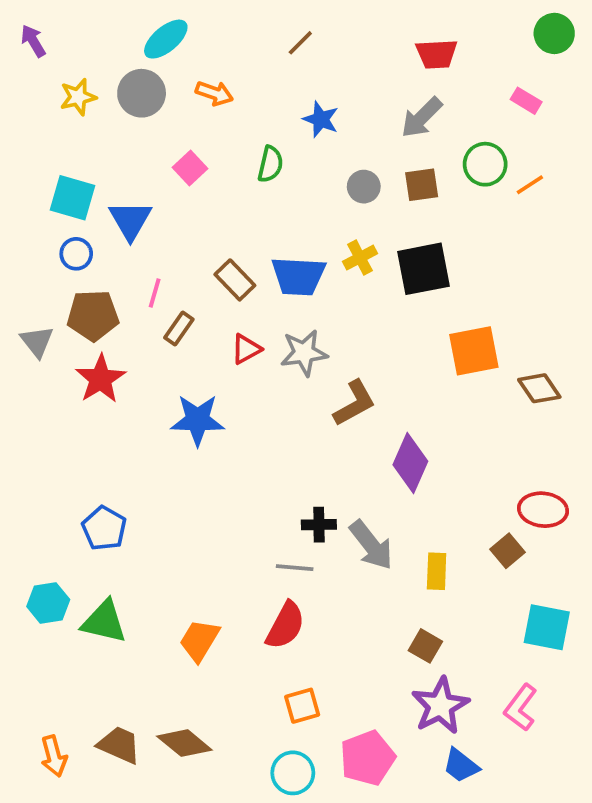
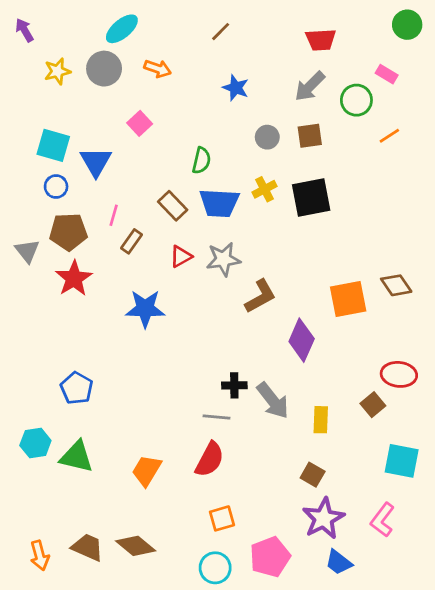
green semicircle: (270, 164) -> (201, 160), moved
green circle: (485, 164) -> (356, 100), moved
orange square: (474, 351) -> (348, 299), moved

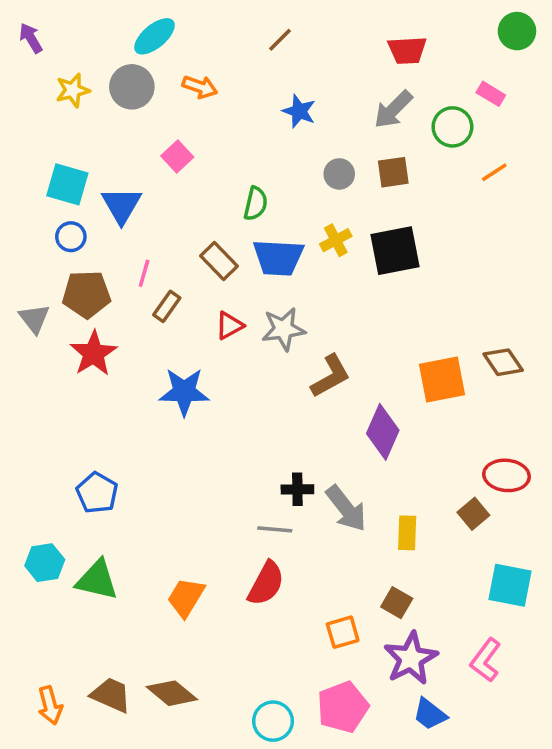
orange square: (222, 518) -> (343, 632), moved

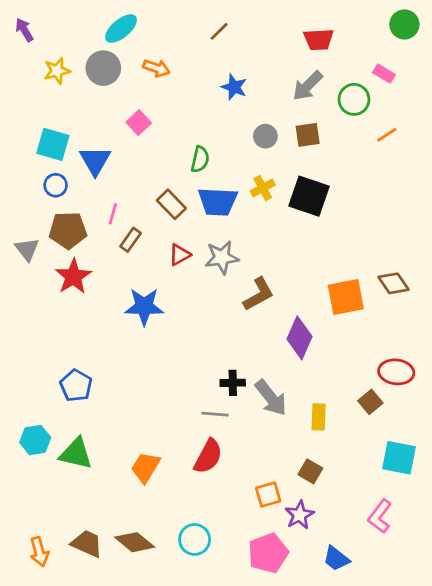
black square: (395, 251) -> (309, 196), turned 30
purple star: (411, 658) -> (299, 515), moved, size x0.7
cyan circle: (273, 721) -> (195, 539), moved

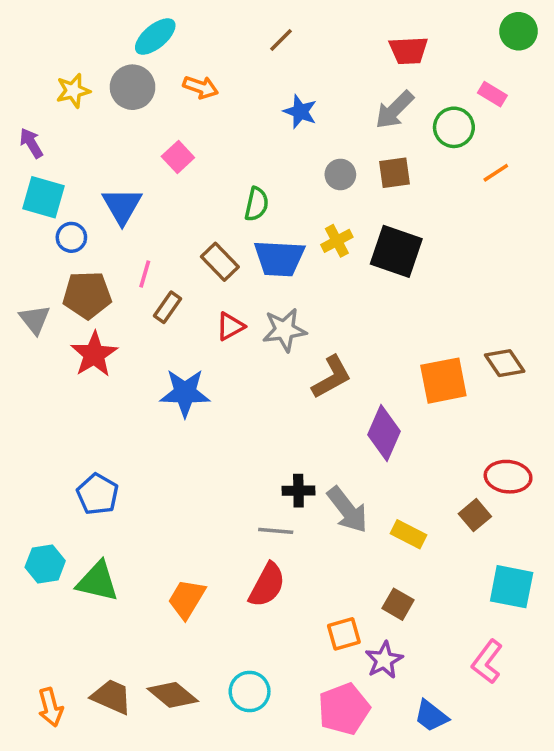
purple arrow: (24, 30) -> (31, 143), moved
cyan square: (53, 144) -> (43, 197), moved
yellow rectangle: (319, 417) -> (408, 534), turned -65

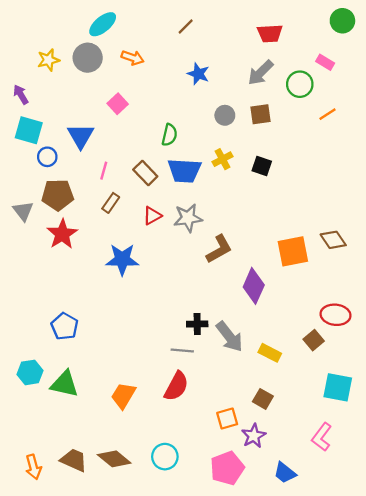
black square: (396, 251) -> (262, 166), size x0.6
pink line: (145, 274) -> (104, 171), moved

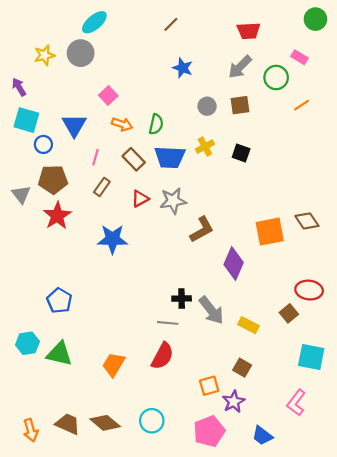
orange arrow: (133, 58) -> (122, 124), moved

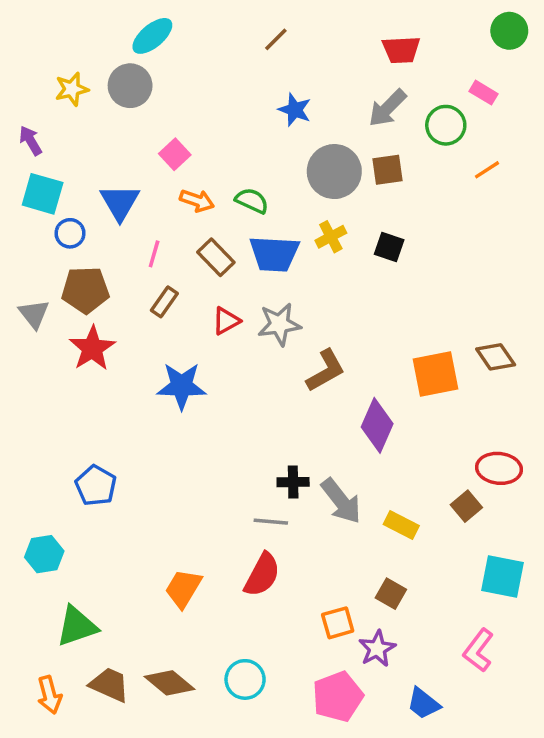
gray circle: (207, 106) -> (334, 172), size x1.8
green semicircle: (156, 124) -> (252, 201), turned -78
green triangle: (59, 354) -> (77, 626), moved, turned -32

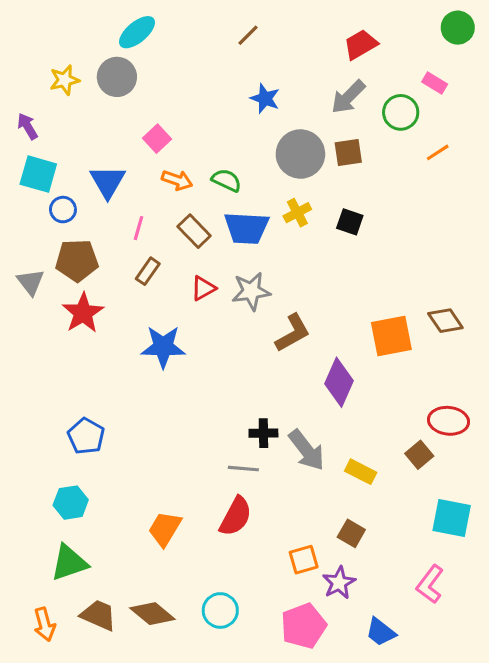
red trapezoid: (401, 50) -> (361, 45), turned 153
cyan hexagon: (44, 554) -> (71, 503), moved

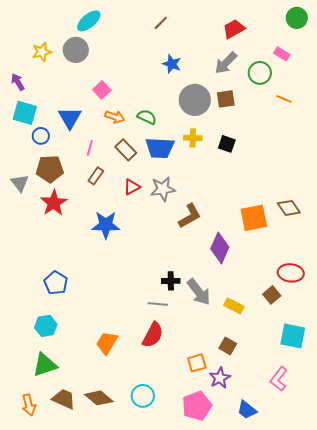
orange line: (438, 152) -> (284, 99), turned 56
yellow cross: (297, 213) -> (193, 138), turned 30

